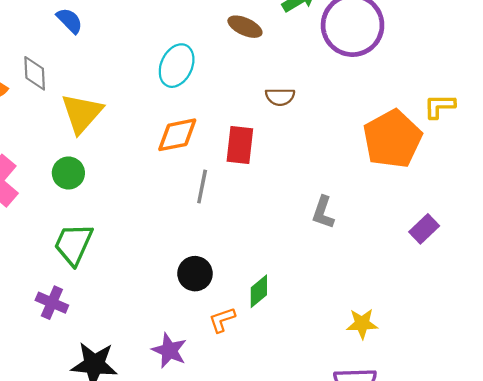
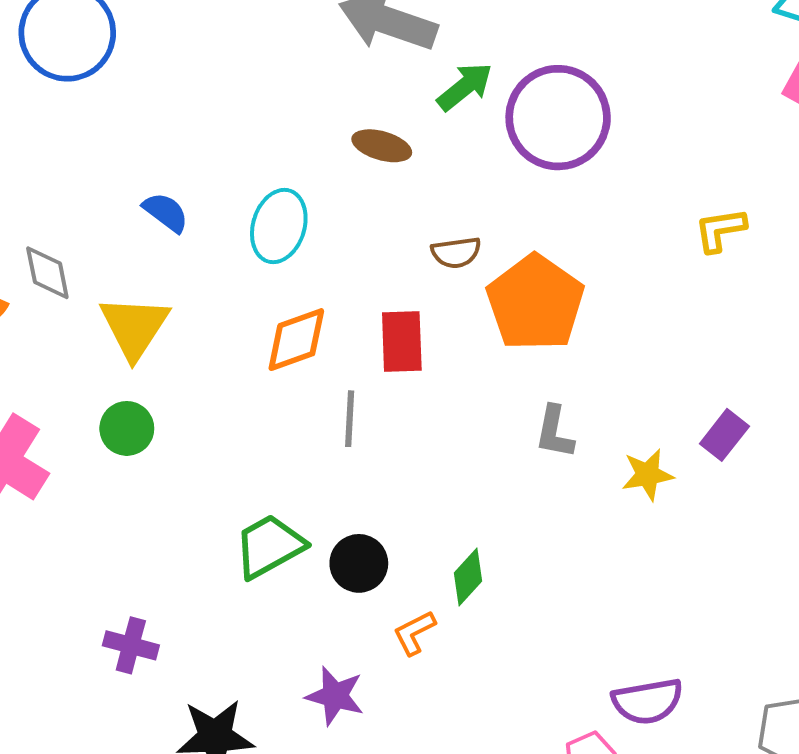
blue semicircle: (70, 21) -> (166, 212), moved
orange pentagon: (392, 139) -> (535, 303), moved
green trapezoid: (73, 244) -> (269, 546), moved, turned 45
yellow star: (362, 324) -> (648, 475), moved

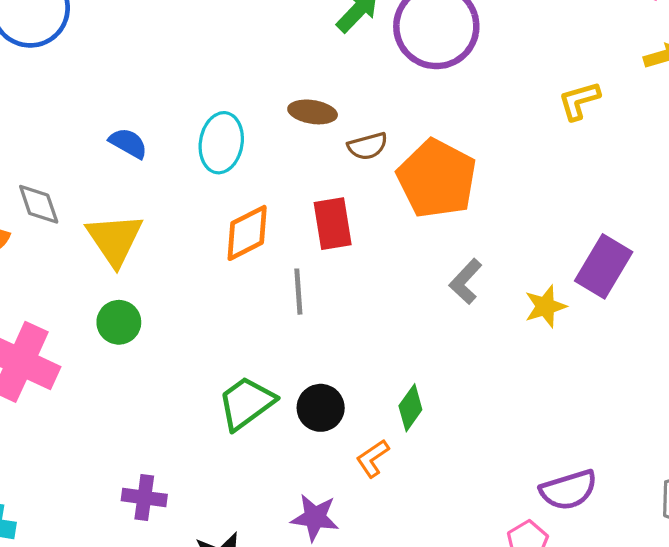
brown ellipse: (382, 146) -> (313, 112), moved
gray L-shape: (555, 432) -> (466, 281), turned 39
purple rectangle: (724, 435) -> (604, 266), size x1.5

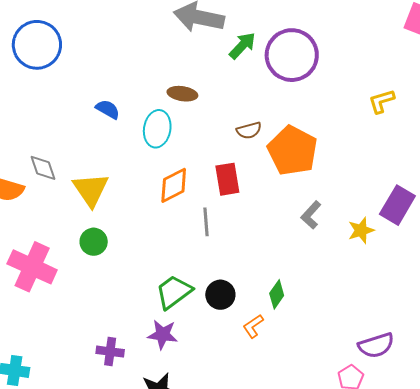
brown ellipse: (313, 112) -> (182, 94), moved
blue semicircle: (128, 143) -> (108, 109), moved
purple star: (315, 518) -> (163, 334), moved

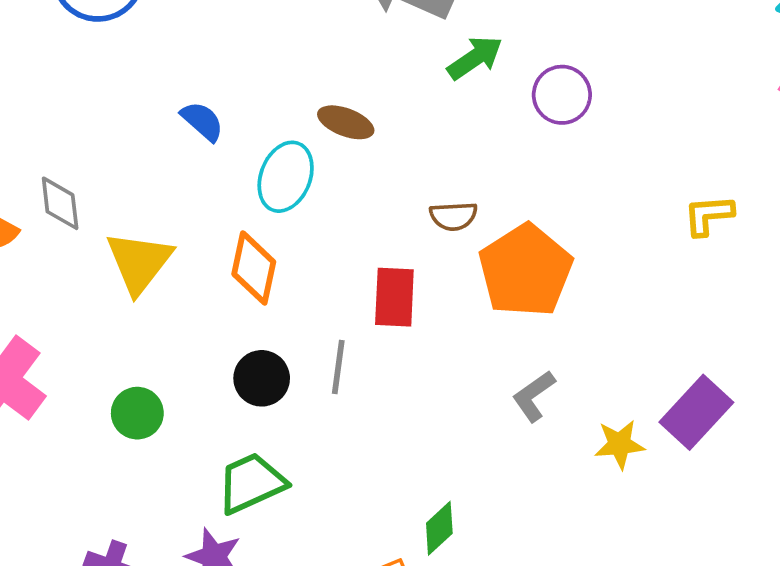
purple circle: (292, 55) -> (562, 95), size x0.6
orange diamond: (174, 185) -> (254, 268), moved, turned -63
green circle: (94, 242) -> (137, 413), moved
black circle: (220, 295) -> (262, 378), moved

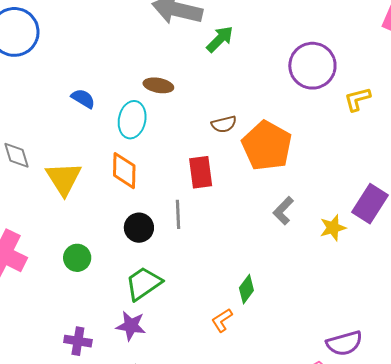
purple circle: (562, 95) -> (312, 66), moved, size x1.5

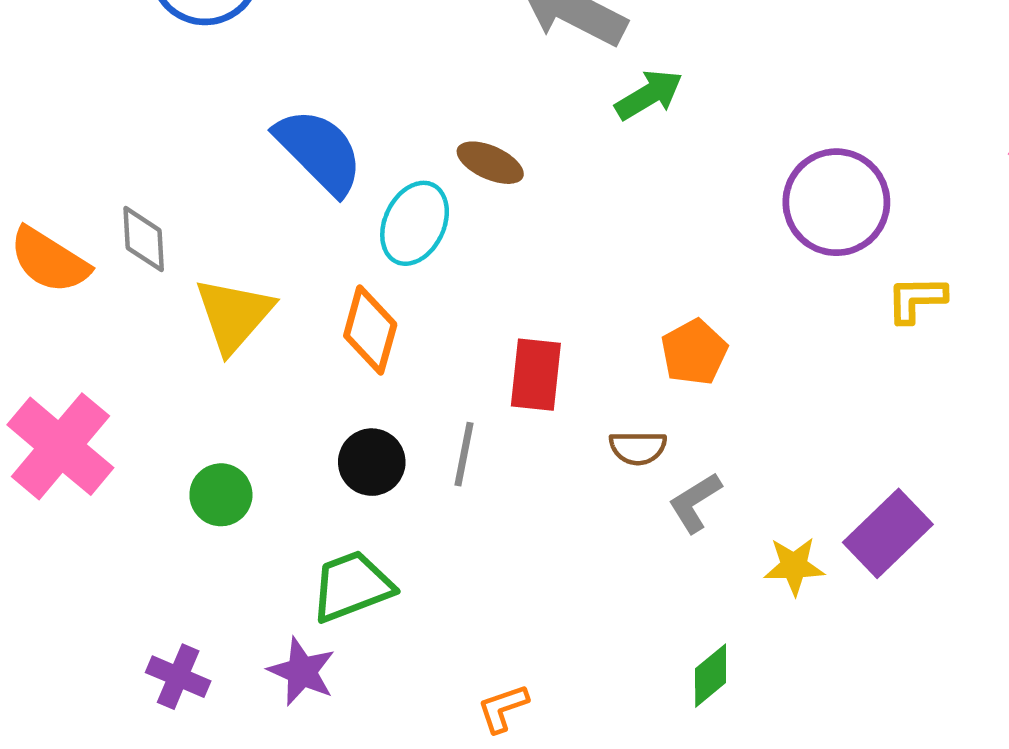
blue semicircle: (83, 99) -> (319, 151), size x1.8
brown semicircle: (224, 124) -> (638, 448), moved
orange pentagon: (267, 146) -> (694, 352), size x0.6
green diamond: (246, 289) -> (711, 676), moved

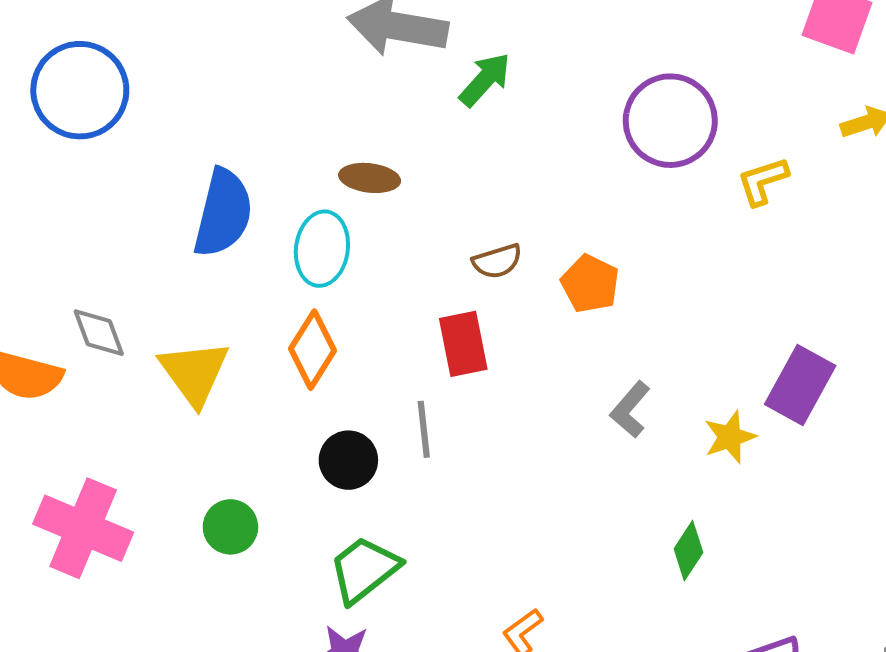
blue semicircle: (319, 151) -> (223, 213), turned 76
orange diamond: (370, 330) -> (313, 350), turned 34
brown semicircle: (638, 448) -> (497, 261), moved

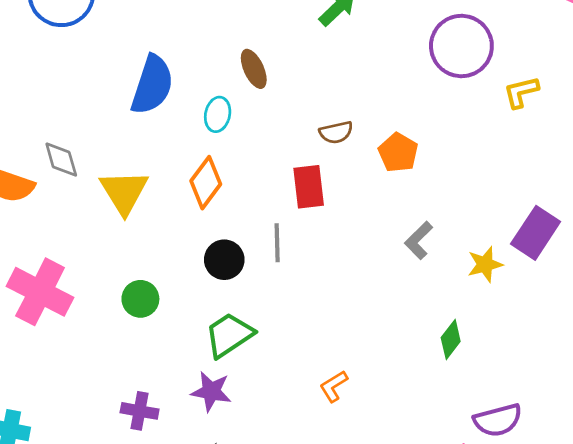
brown ellipse: (370, 178) -> (254, 69), turned 54
cyan ellipse: (322, 249) -> (218, 114), size x0.7

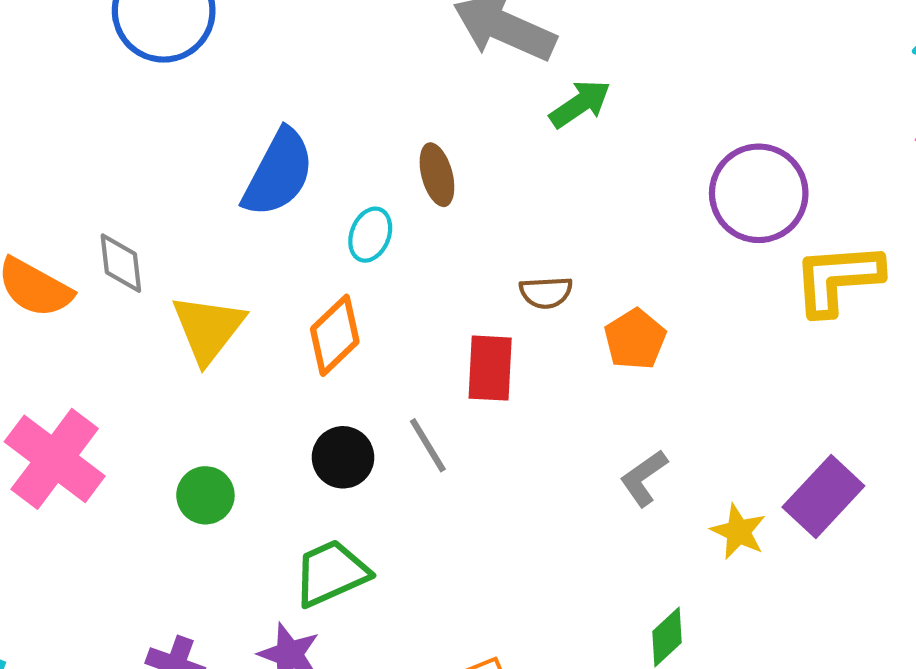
yellow L-shape: (521, 92) -> (838, 279), size x1.6
gray line: (277, 243) -> (428, 445), turned -39
yellow star: (485, 264) -> (738, 532), turned 30

